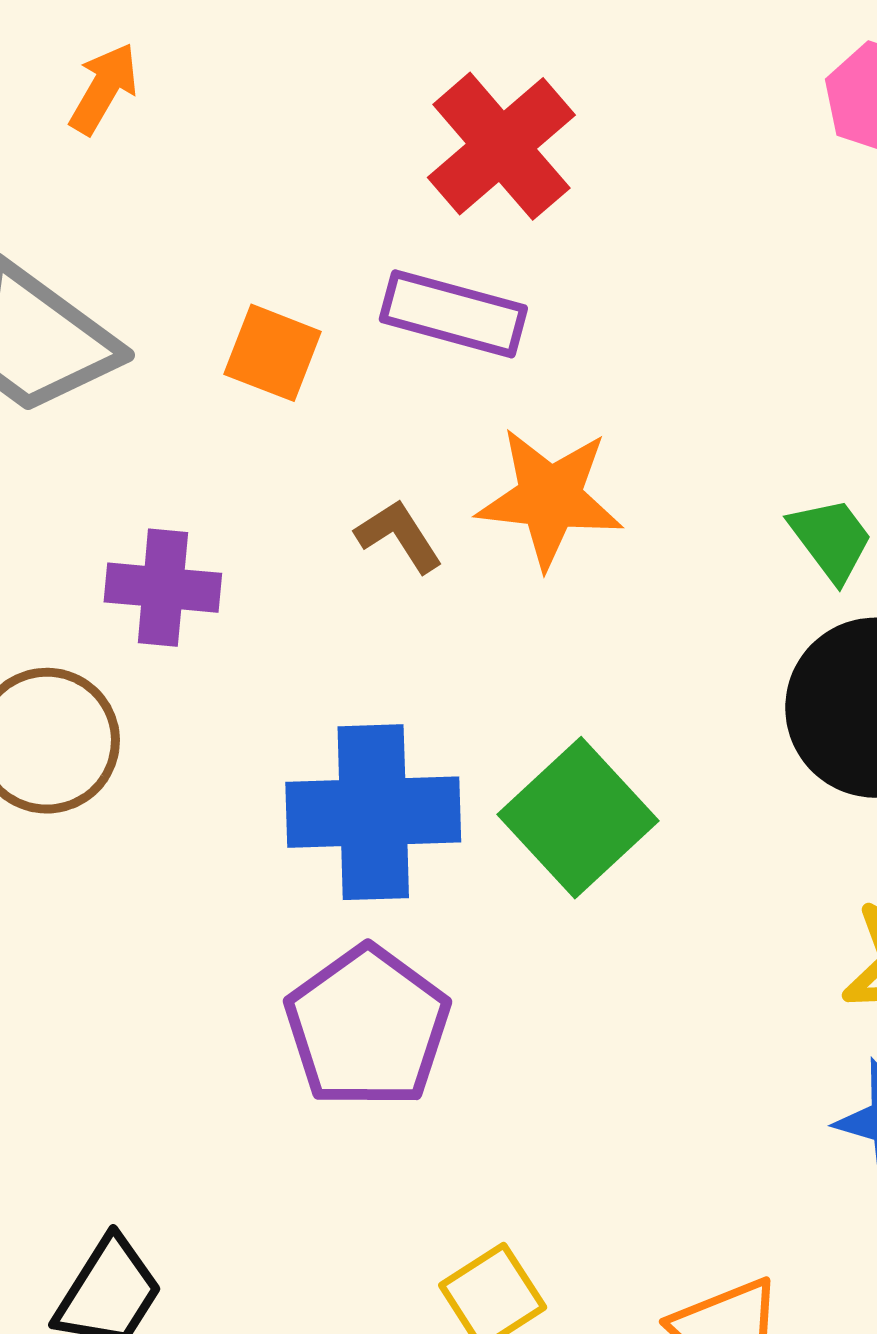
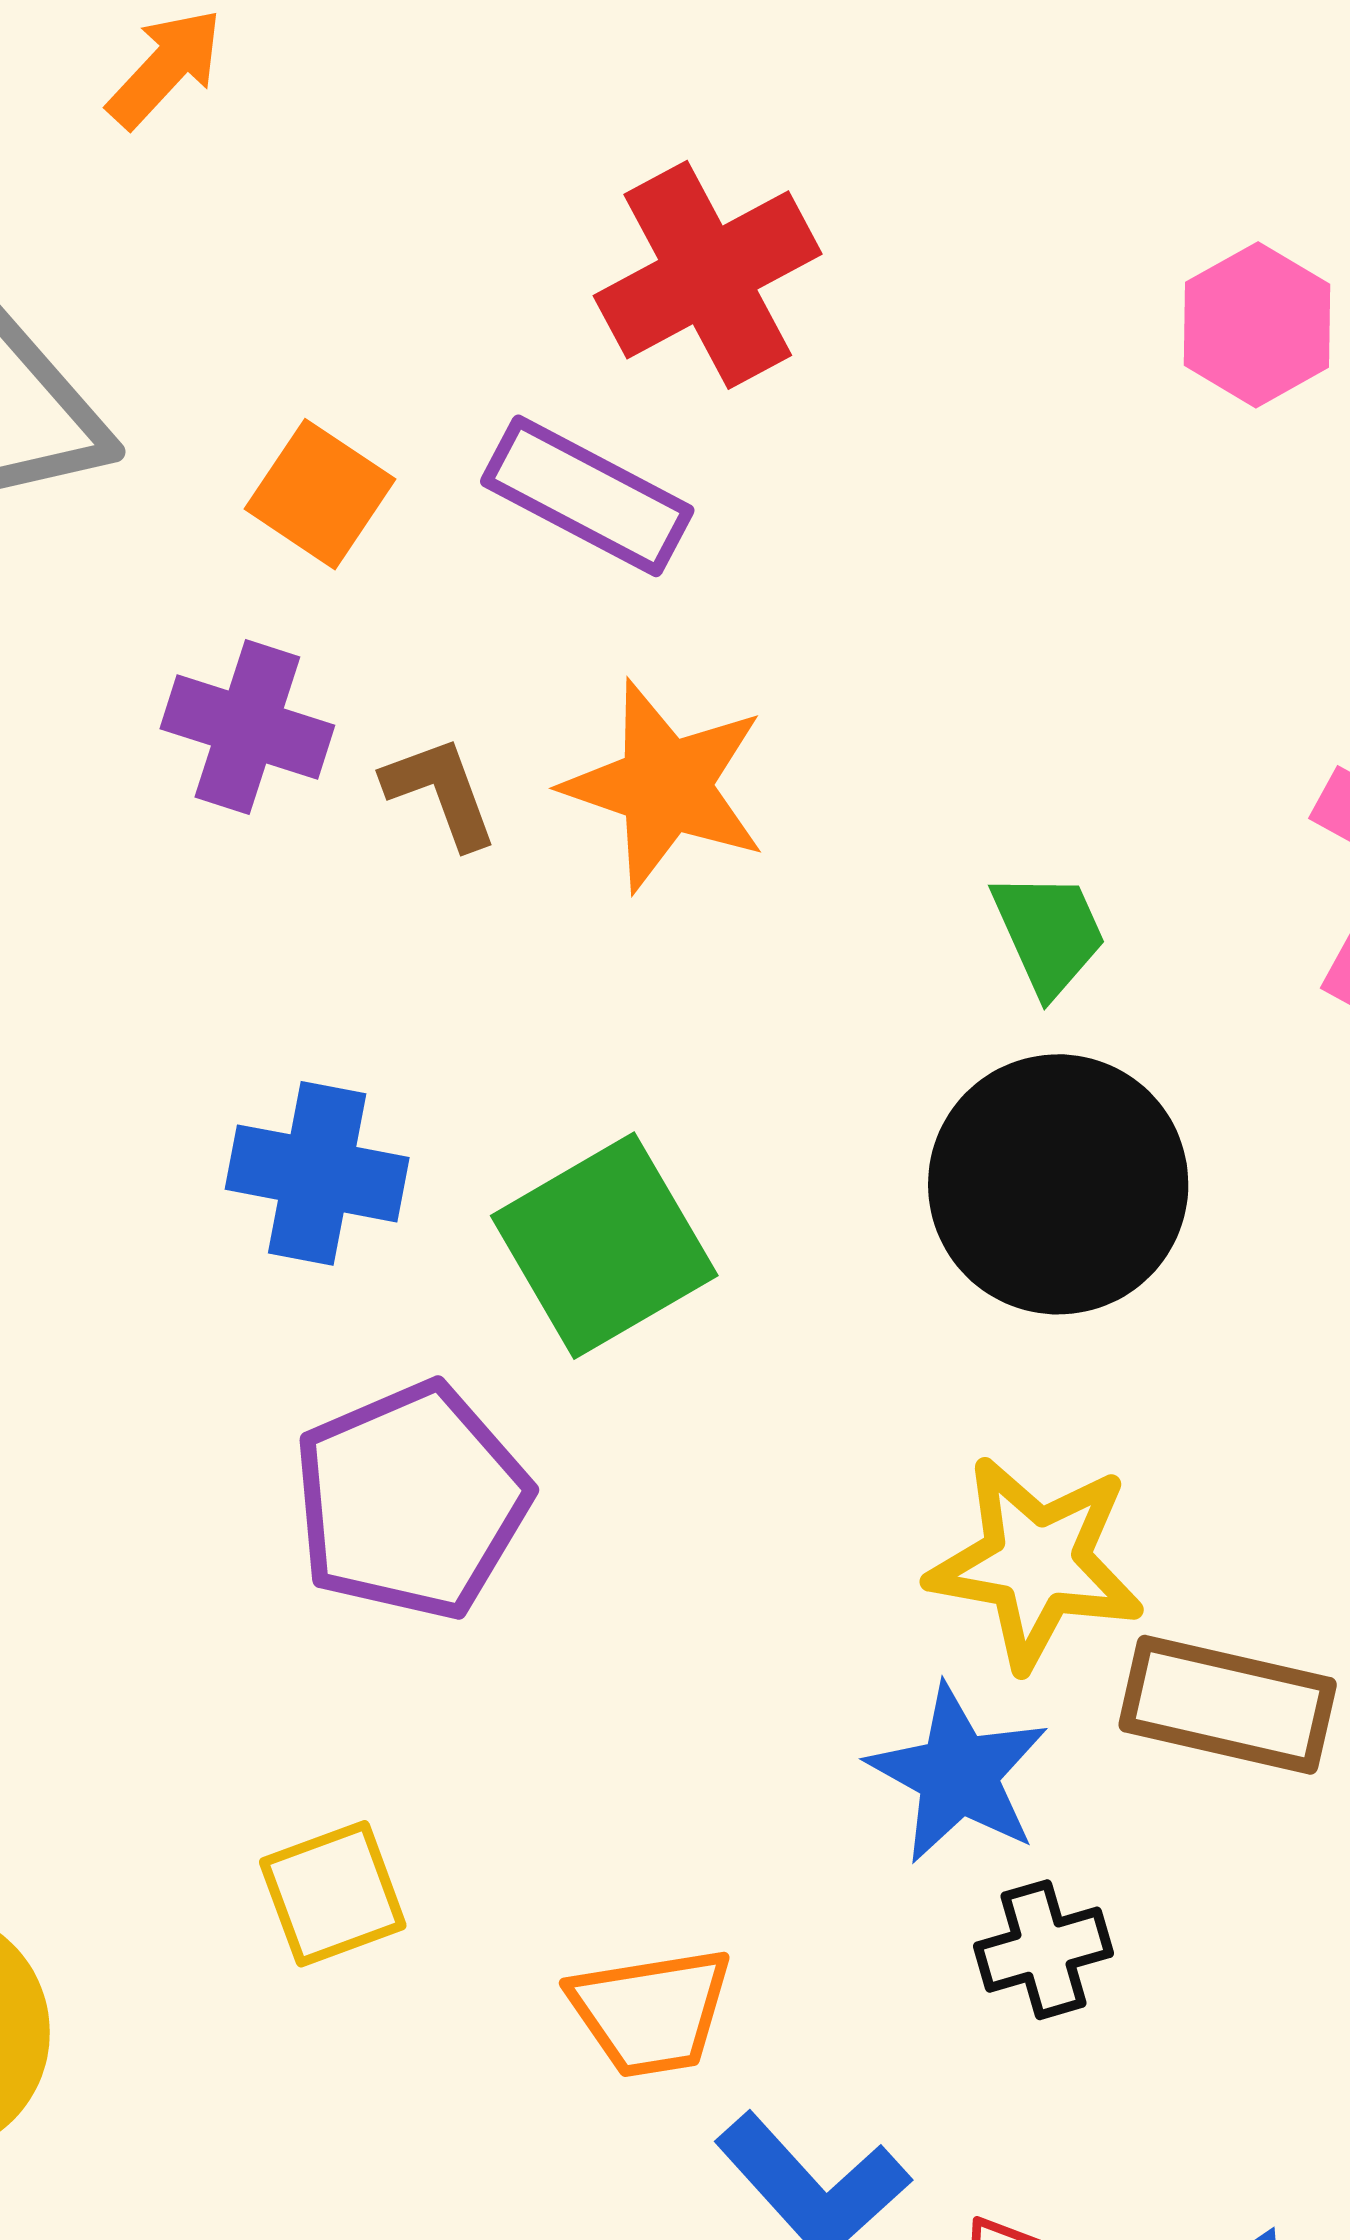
purple cross: (163, 588) -> (247, 727), moved
blue cross: (373, 812) -> (317, 1173), size x0.7
purple pentagon: (367, 1027) -> (411, 1501), moved

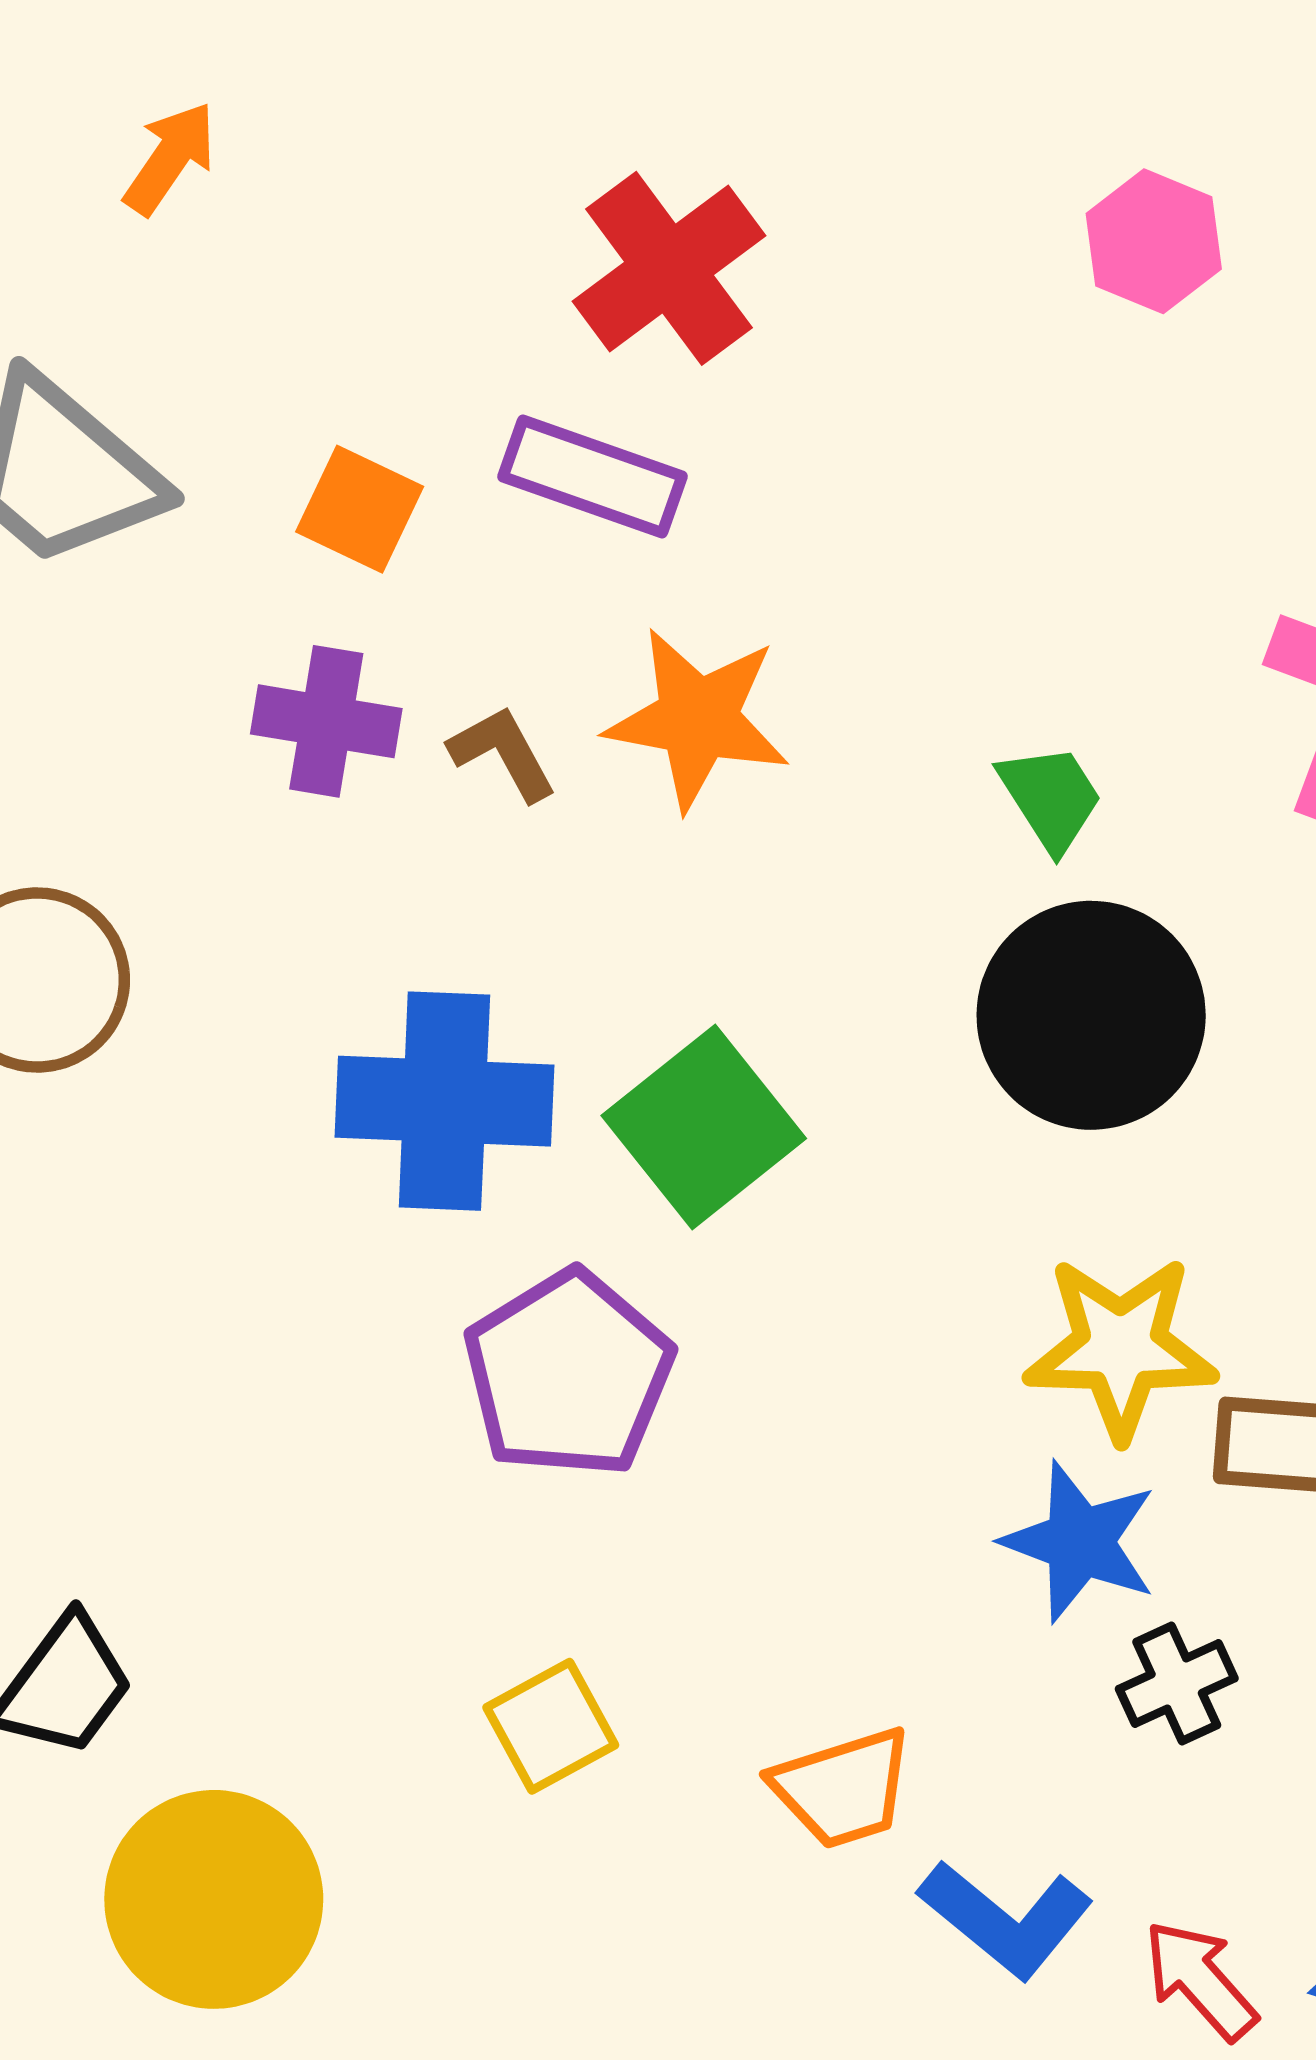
blue cross: (317, 1173) -> (444, 1101), size x1.4

